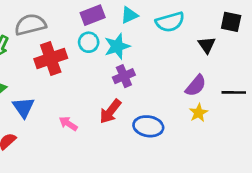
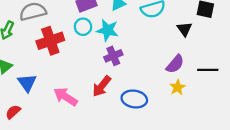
cyan star: (117, 46) -> (107, 30), turned 30
pink arrow: (68, 124) -> (65, 97), size x1.5

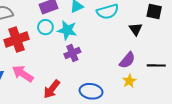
red arrow: (102, 86) -> (52, 89), moved
pink arrow: (65, 97) -> (23, 74), moved

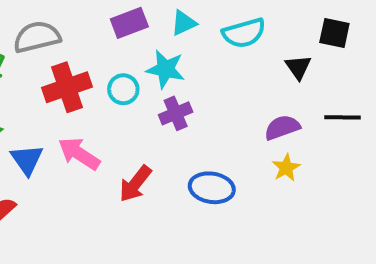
cyan circle: (45, 27) -> (123, 89), moved
purple semicircle: (127, 60) -> (282, 127), turned -150
black line: (156, 65) -> (342, 117), moved

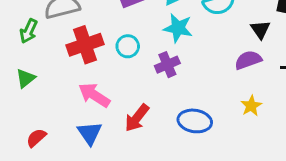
cyan star: (166, 69) -> (178, 28), moved
purple semicircle: (282, 127) -> (248, 60), moved
blue triangle: (27, 160) -> (90, 133), moved

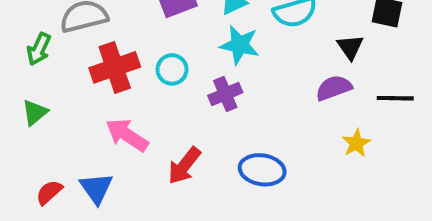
yellow star: (251, 106) -> (356, 143), moved
blue triangle: (90, 133) -> (96, 188), moved

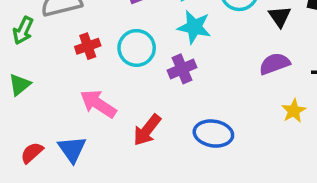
black triangle: (350, 47) -> (280, 17), moved
red cross: (115, 67) -> (88, 46), size x0.6
cyan circle: (172, 69) -> (137, 48), size x1.4

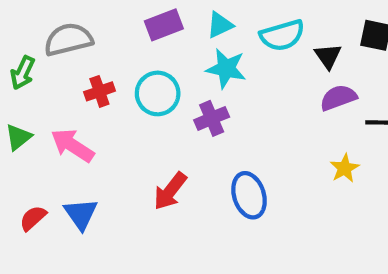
purple semicircle: (275, 64) -> (338, 98), moved
pink arrow: (98, 104) -> (72, 145), moved
blue ellipse: (213, 134) -> (249, 195), turned 63

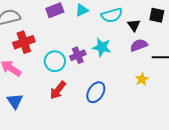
cyan star: (226, 69) -> (102, 47), moved
red cross: (99, 91) -> (24, 42), size x1.5
cyan circle: (158, 93) -> (55, 61), moved
blue ellipse: (249, 195) -> (96, 92), turned 50

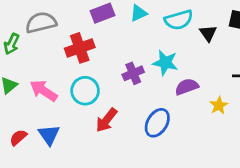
red cross: (24, 42) -> (80, 48), moved
purple semicircle: (139, 45) -> (187, 87), moved
cyan circle: (55, 61) -> (85, 91), moved

